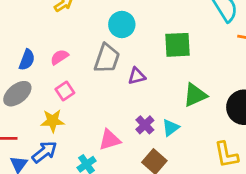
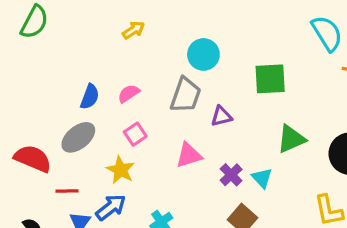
yellow star: (53, 121) -> (121, 170), turned 30
cyan triangle: (171, 128) -> (262, 178), turned -36
pink triangle: (110, 140) -> (189, 155), moved

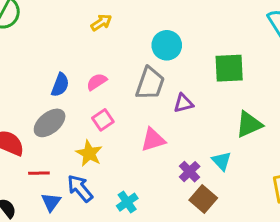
purple cross: (231, 175) -> (190, 172), moved
blue arrow: (111, 207) -> (80, 188), turned -92

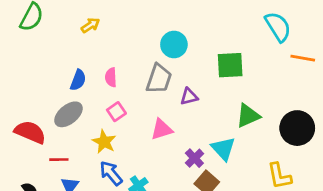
yellow arrow: (101, 22) -> (90, 25), moved
pink semicircle: (97, 82) -> (111, 77), turned -60
cyan triangle: (222, 161) -> (223, 149), size x1.4
blue arrow: (80, 188) -> (111, 173), moved

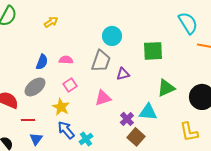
pink semicircle: (111, 77) -> (66, 60), turned 96
cyan triangle: (223, 149) -> (148, 112), turned -42

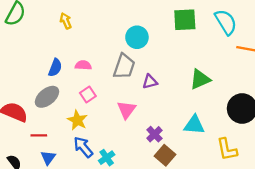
yellow arrow: (51, 22) -> (66, 21), turned -80
green square: (153, 51) -> (185, 20), moved
green triangle: (166, 88) -> (200, 79), moved
pink triangle: (103, 98) -> (126, 110), turned -36
cyan triangle: (148, 112) -> (194, 125), moved

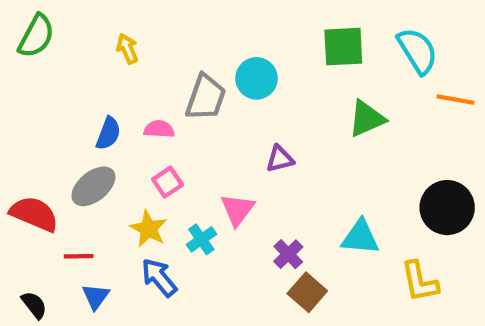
gray trapezoid: (124, 66) -> (206, 97), moved
green triangle: (200, 79) -> (367, 119), moved
cyan cross: (107, 158) -> (201, 239), moved

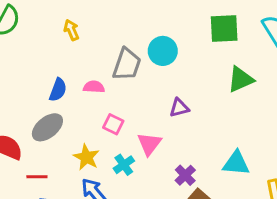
pink square: (168, 182) -> (113, 124), moved, turned -30

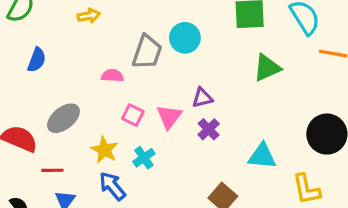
yellow arrow: (71, 30) -> (89, 16), turned 102
blue semicircle: (58, 90) -> (37, 60), moved
pink triangle: (149, 144) -> (169, 117), moved
purple cross: (185, 175) -> (209, 129), moved

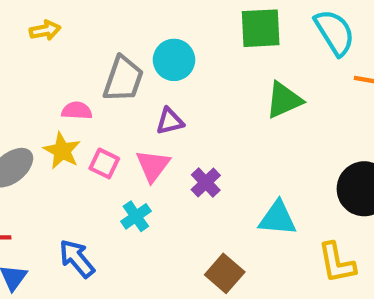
purple triangle: (202, 98) -> (170, 121), moved
yellow star: (104, 150) -> (62, 151), moved
cyan cross: (144, 158) -> (136, 216), moved

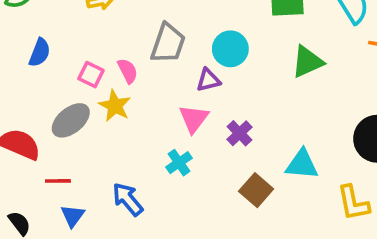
cyan circle: (174, 60) -> (230, 49), moved
pink semicircle: (77, 111) -> (128, 71), turned 60
pink square: (104, 163) -> (91, 75), moved
brown square: (225, 273) -> (256, 190), moved

